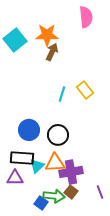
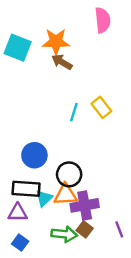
cyan square: (15, 40) -> (18, 48), turned -30
brown arrow: (52, 52) -> (62, 62), turned -84
black circle: (58, 135) -> (69, 174), moved
blue square: (41, 203) -> (20, 243), moved

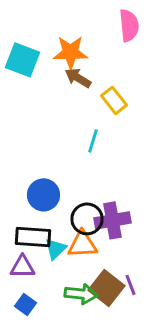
yellow rectangle: (101, 107) -> (114, 100), moved
purple cross: (85, 205) -> (113, 220), moved
brown square: (85, 229) -> (107, 288), size x1.6
purple line: (119, 229) -> (131, 285), moved

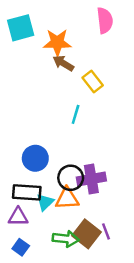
cyan square: (22, 60) -> (21, 28), moved, turned -36

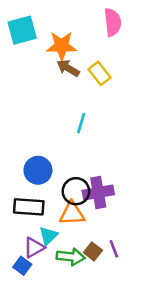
yellow rectangle: (93, 81) -> (100, 73), moved
cyan triangle: (45, 202) -> (48, 236), moved
purple triangle: (18, 217) -> (34, 248), moved, turned -30
brown square: (87, 234) -> (93, 251), size x0.6

